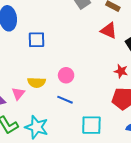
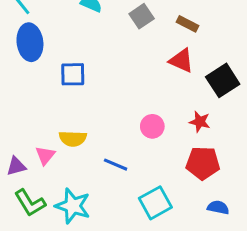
pink circle: (66, 75) -> (152, 126), moved
cyan square: (91, 125) -> (155, 203), turned -30

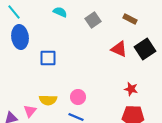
brown rectangle: (188, 24) -> (130, 19), moved
black square: (223, 80) -> (145, 49), moved
pink circle: (152, 126) -> (78, 97), moved

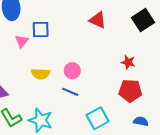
red triangle: (119, 49) -> (98, 20), moved
pink triangle: (30, 111) -> (22, 41), moved

